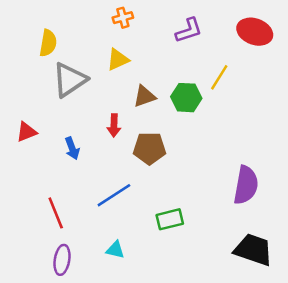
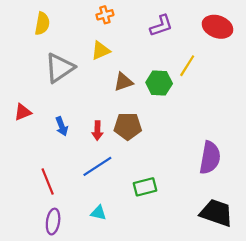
yellow semicircle: (48, 43) -> (42, 23), moved
red arrow: (114, 125) -> (97, 131), moved

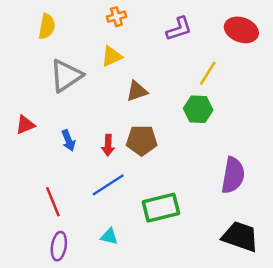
green hexagon: (159, 83) -> (198, 109), moved
green rectangle: (145, 187) -> (161, 208), size x1.4

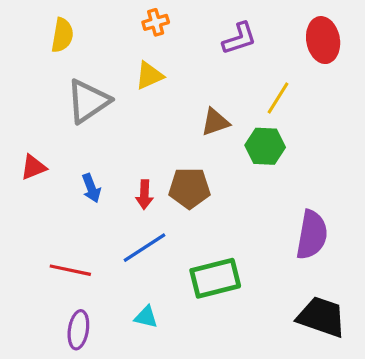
red ellipse: (241, 30) -> (323, 40), turned 60
brown triangle: (137, 91) -> (215, 122), moved
red line: (53, 202) -> (70, 270), turned -56

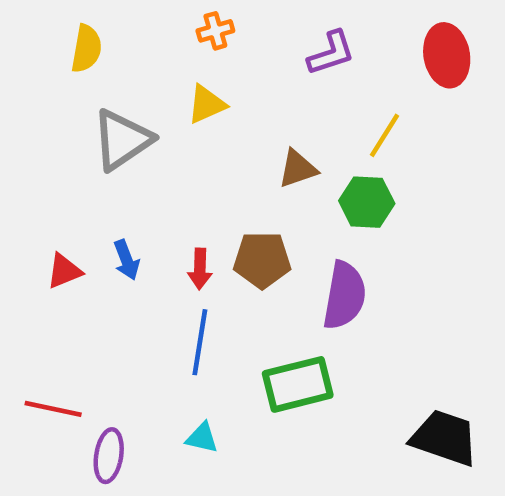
red triangle: (33, 167) -> (64, 271), moved
purple semicircle: (312, 235) -> (344, 295), moved
blue line: (144, 248) -> (200, 342), turned -48
red line: (70, 270) -> (53, 409), moved

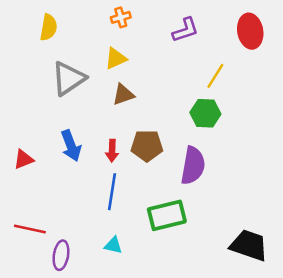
brown triangle: (298, 169) -> (123, 95), moved
blue arrow: (126, 260) -> (71, 146), size x1.4
red triangle: (64, 271) -> (24, 159), moved

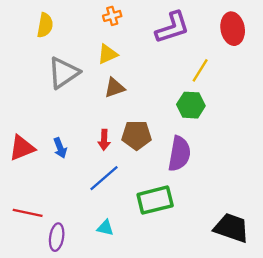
purple L-shape: (185, 30) -> (172, 28), size x1.4
blue arrow: (71, 146) -> (60, 148), moved, size x0.7
red triangle: (24, 159) -> (22, 148), size x1.4
blue line: (112, 192) -> (104, 178), turned 40

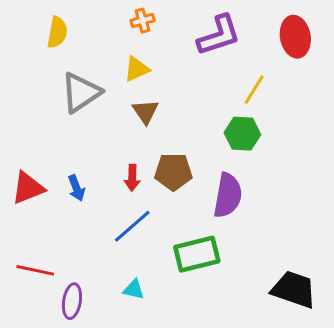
brown triangle: (115, 88) -> (145, 112), turned -45

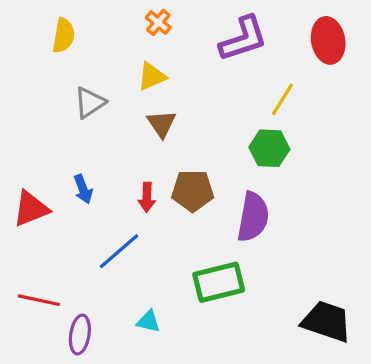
orange cross: (143, 21) -> (158, 22), turned -35
gray triangle: (81, 93) -> (90, 103), size x0.7
blue arrow: (76, 188) -> (83, 189), moved
blue line: (132, 226) -> (119, 251), moved

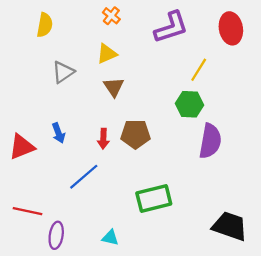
purple semicircle: (253, 217) -> (210, 141), moved
cyan triangle: (148, 321) -> (110, 238), moved

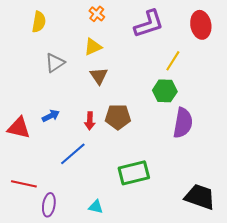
blue arrow: (58, 133) -> (51, 116), turned -96
red triangle: (22, 147) -> (19, 128), turned 35

